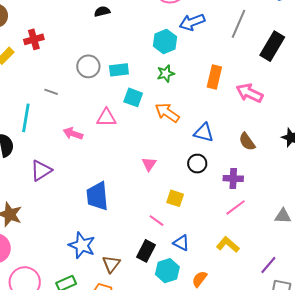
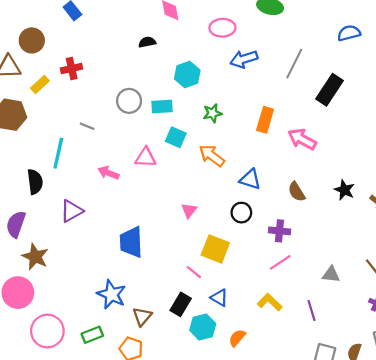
cyan hexagon: (165, 41) -> (187, 74), moved
yellow square: (175, 198) -> (215, 249), size x1.5
purple line: (268, 265) -> (312, 310), moved, turned -60

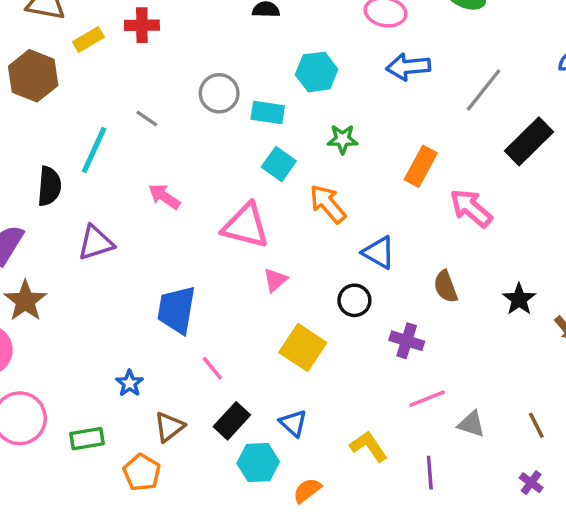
pink triangle: (146, 158) -> (246, 226), moved, size x1.4
pink line: (280, 262) -> (427, 399), moved
pink line: (194, 272) -> (212, 368), moved
blue star: (112, 294) -> (130, 383), size x0.6

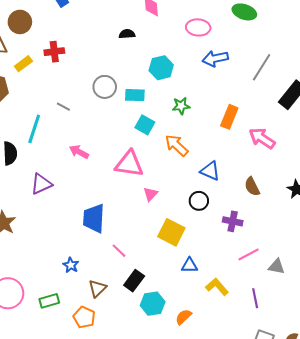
blue triangle: (293, 423) -> (189, 265), moved, turned -36

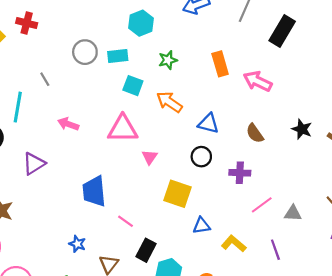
red cross: (54, 52) -> (27, 23), turned 30
gray line: (63, 107) -> (45, 79), turned 40
orange rectangle: (229, 117) -> (220, 64), turned -30

